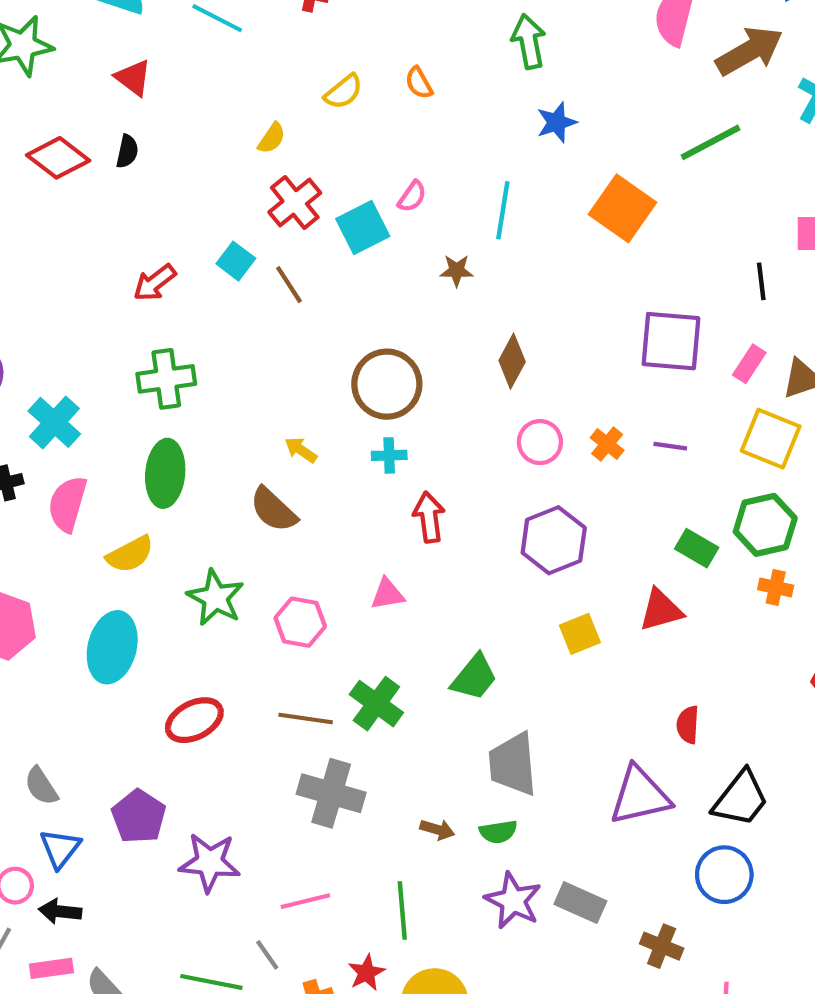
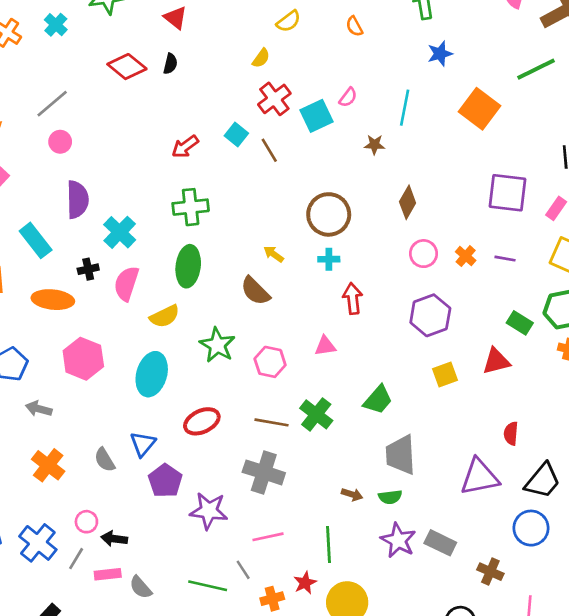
yellow semicircle: (344, 92) -> (289, 21), moved
gray cross: (331, 793) -> (264, 472), moved
blue triangle: (60, 848) -> (143, 444), moved

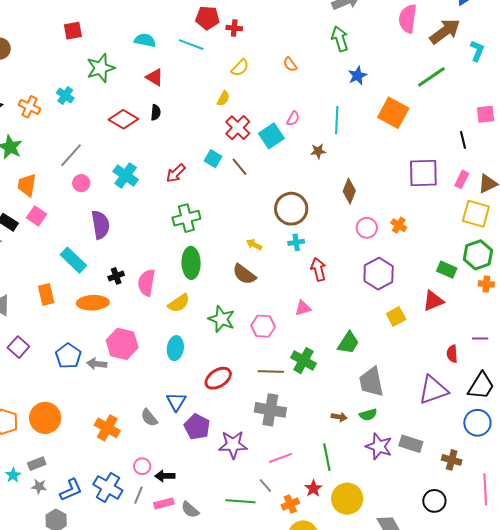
cyan cross: (120, 232) -> (126, 176), moved
purple line: (505, 259) -> (480, 338), moved
cyan ellipse: (152, 374) -> (175, 348), size x0.7
gray arrow: (39, 409) -> (97, 364), moved

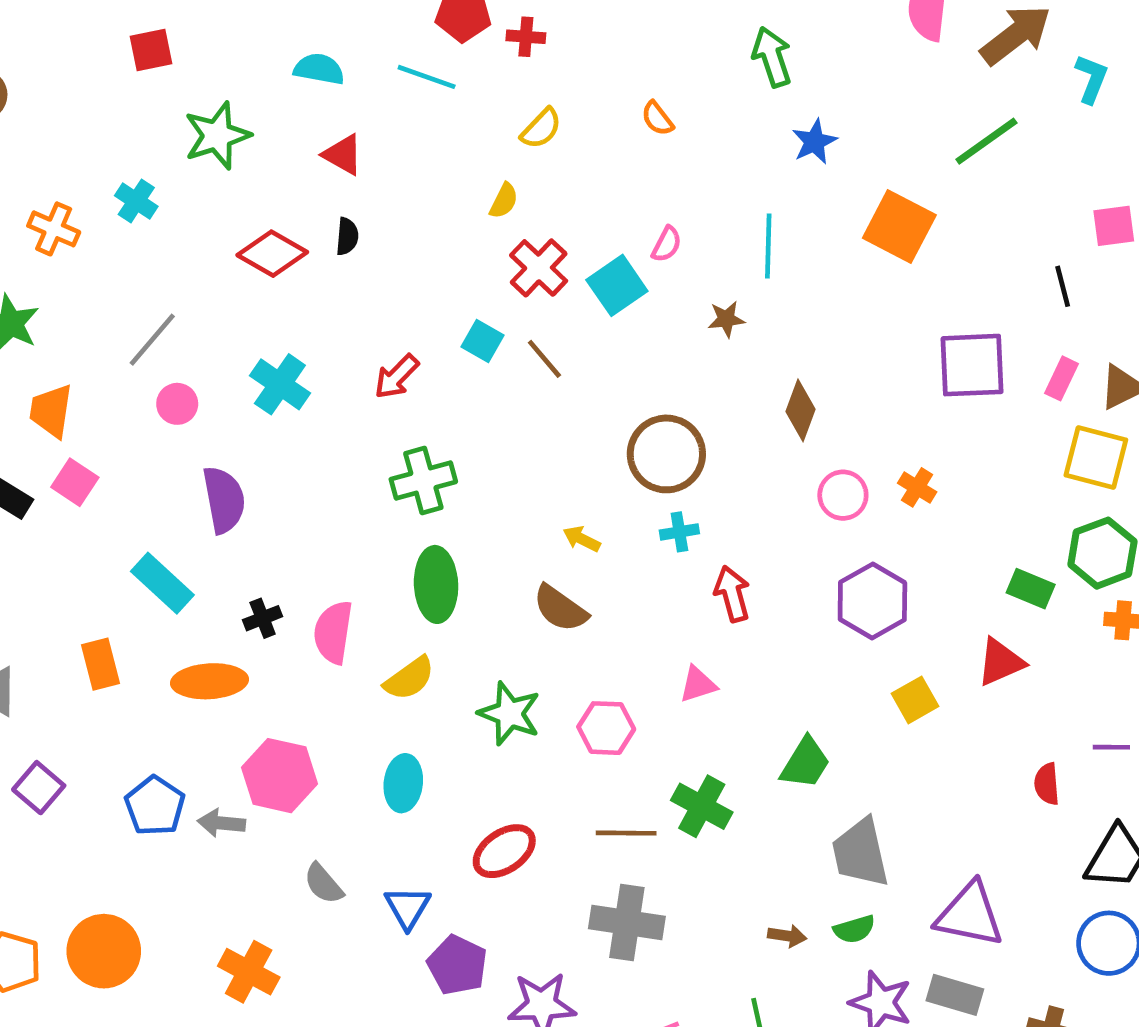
purple triangle: (433, 390) -> (970, 915), moved, turned 32
gray semicircle: (149, 418) -> (323, 884), moved

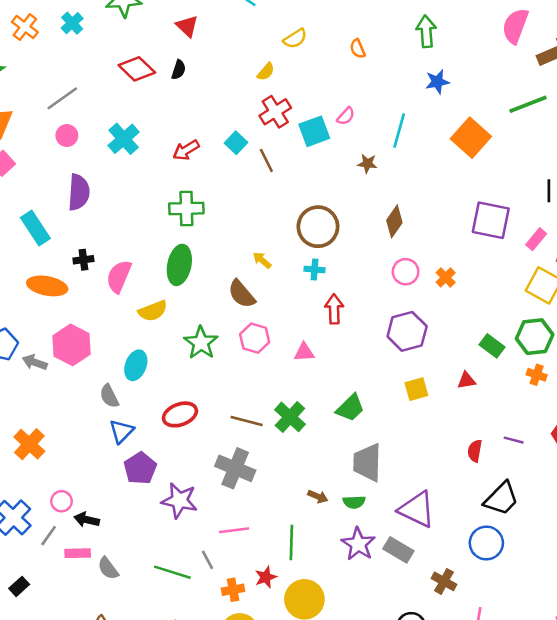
red triangle: (1001, 662) -> (466, 381), size x0.7
pink hexagon: (606, 728) -> (255, 338), moved
gray semicircle: (323, 884) -> (109, 396), moved

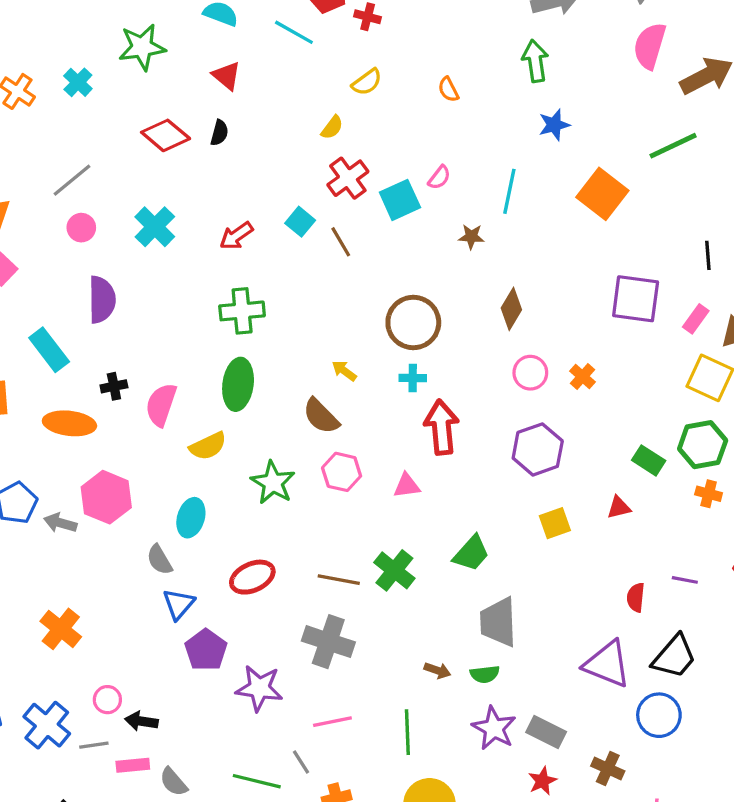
red arrow: (334, 309) -> (442, 427), size x1.4
purple triangle: (417, 510) -> (607, 664), moved
gray line: (49, 536) -> (94, 745), turned 50
red star: (266, 577) -> (542, 781), moved

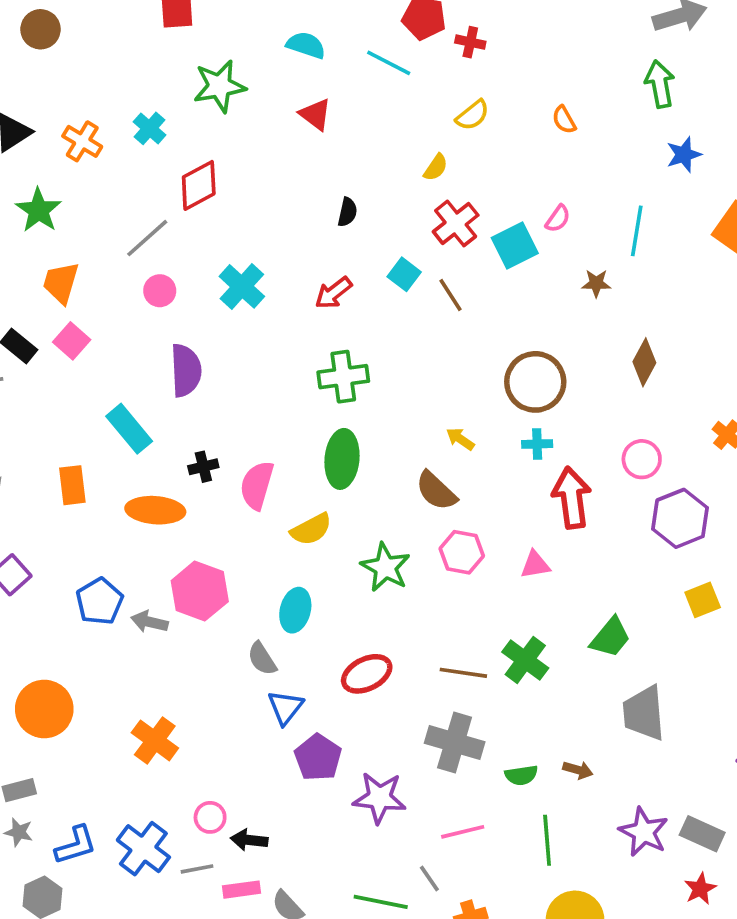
black semicircle: (219, 133) -> (347, 212), moved
red diamond: (166, 135) -> (199, 185), moved, turned -66
pink circle: (530, 373) -> (642, 459), moved
green semicircle: (485, 674) -> (521, 775), moved

